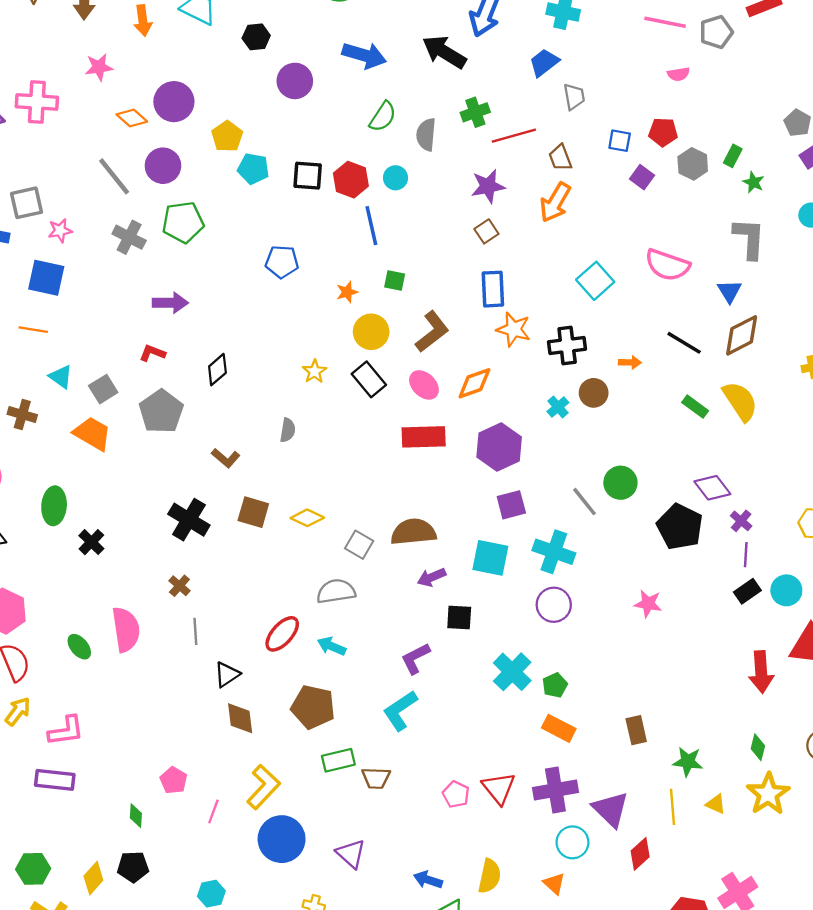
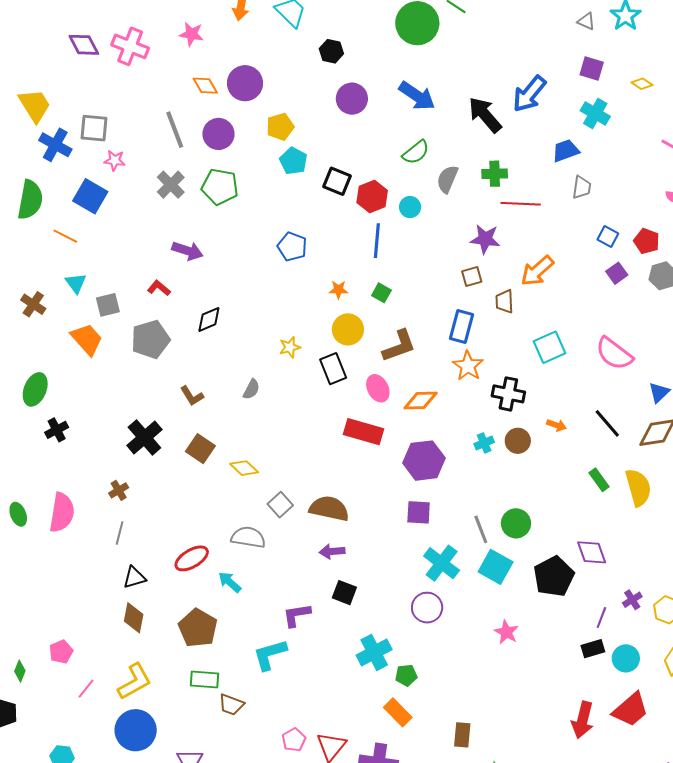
brown trapezoid: (560, 158) -> (505, 301), moved
purple cross: (741, 521) -> (632, 600), moved
cyan square: (490, 558) -> (496, 567), moved

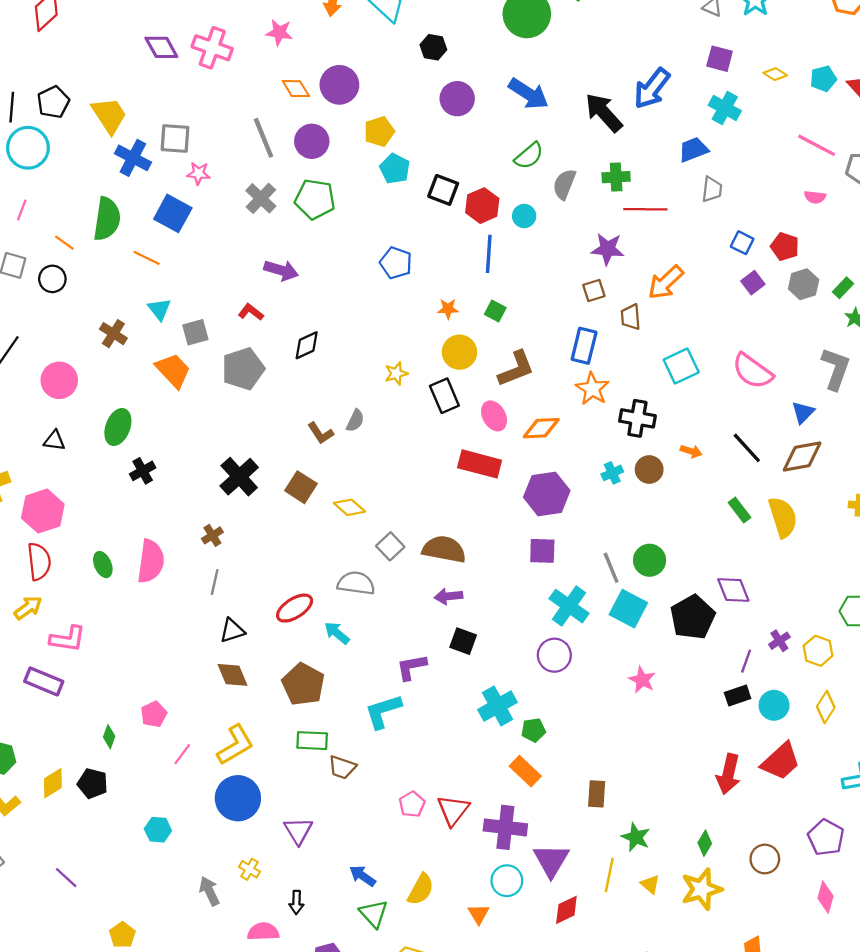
brown L-shape: (192, 396) -> (321, 433), moved
brown diamond: (134, 618) -> (233, 675), turned -32

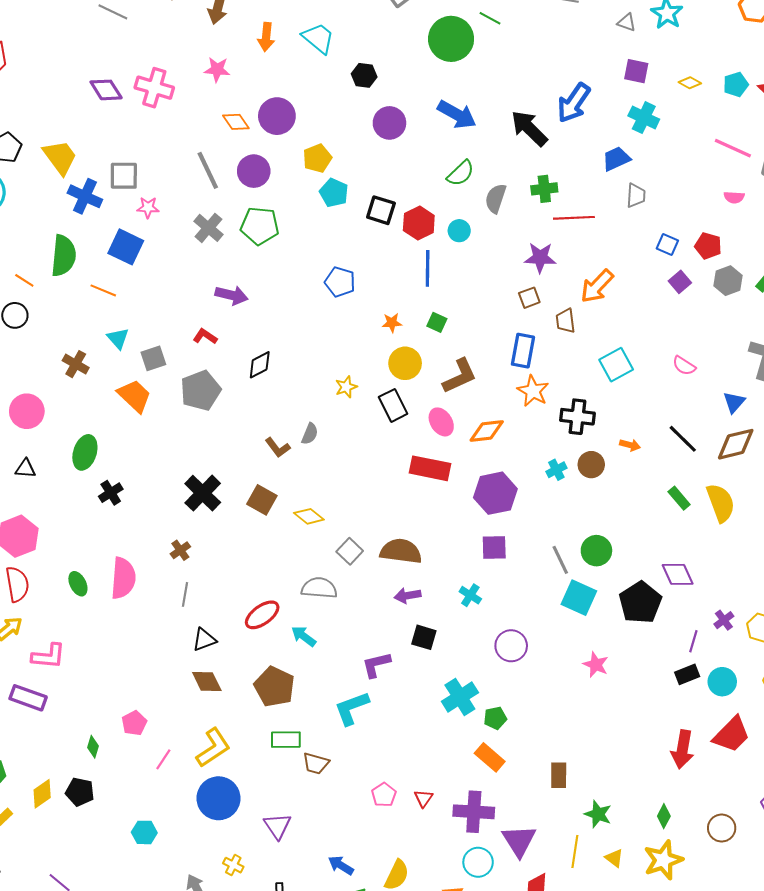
pink semicircle: (752, 371) -> (684, 366), size x0.6
cyan cross: (569, 606) -> (470, 595), moved, size x0.6
red triangle: (453, 810) -> (423, 798), size x0.6

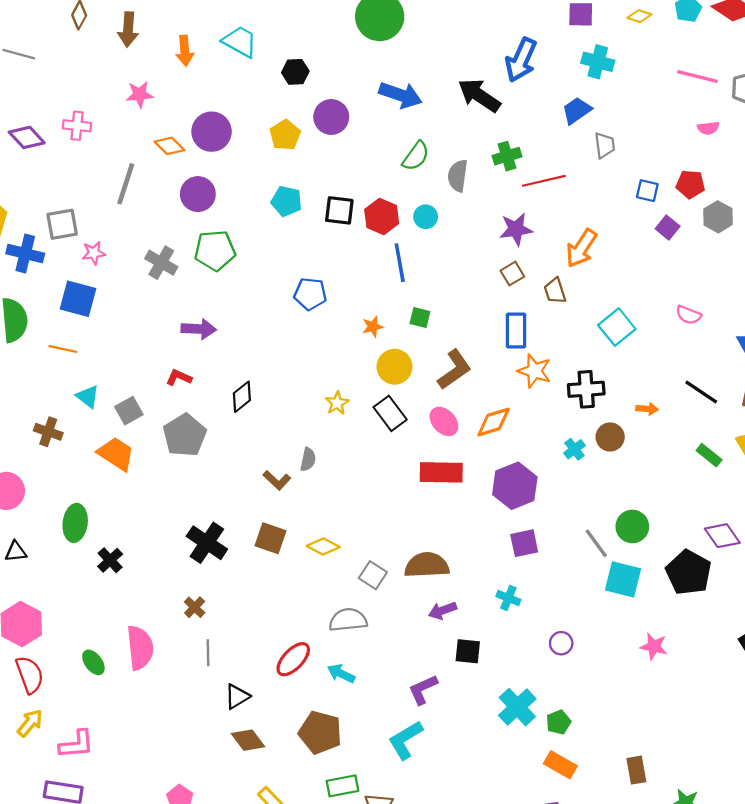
pink cross: (154, 88) -> (77, 126), size x0.7
yellow pentagon: (317, 158) -> (285, 135), moved
gray line: (208, 170) -> (126, 184), moved, turned 54
purple circle: (511, 646) -> (561, 643), size x0.7

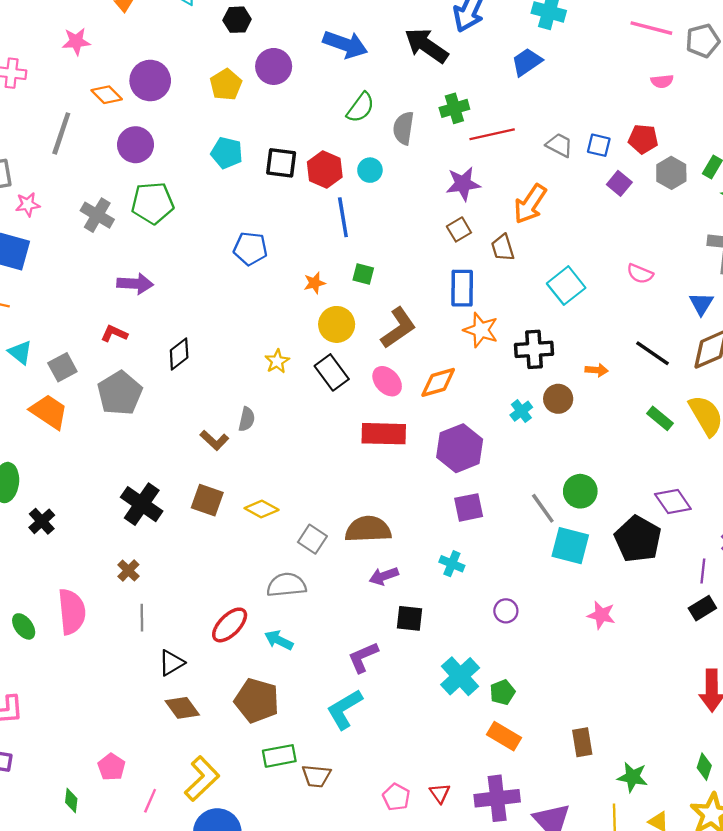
gray trapezoid: (605, 145) -> (559, 145), moved, turned -56

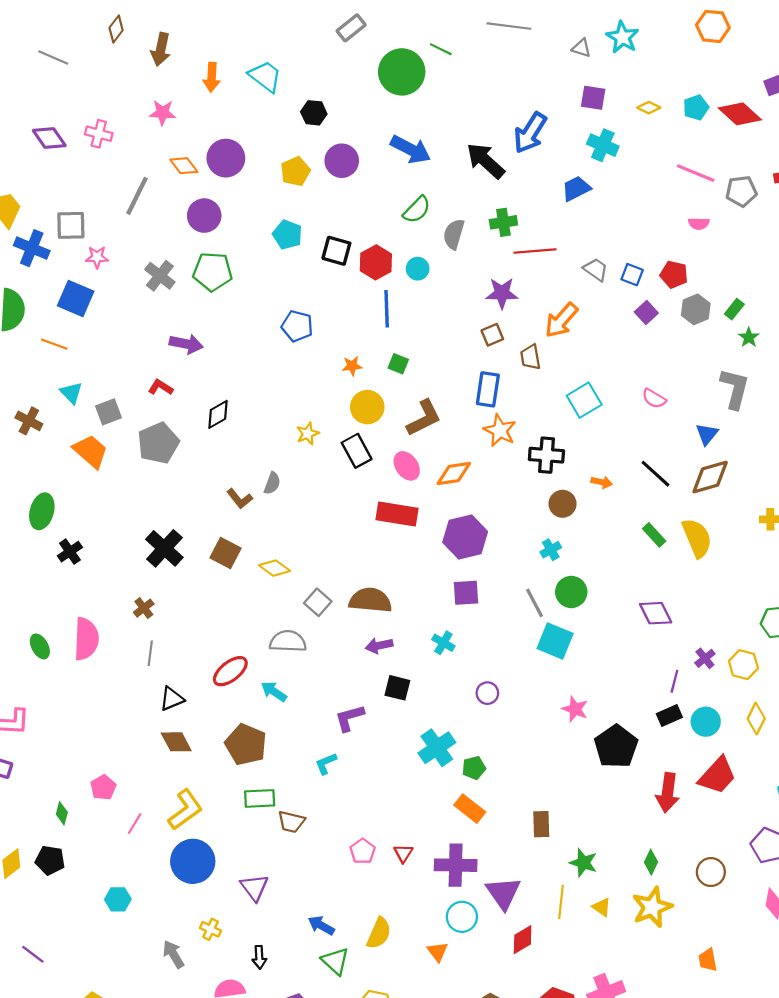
cyan cross: (521, 411) -> (551, 550), moved
black pentagon: (638, 539) -> (616, 746), moved
cyan L-shape: (345, 709) -> (326, 763), size x0.6

